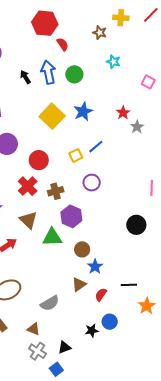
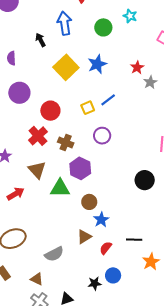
green circle: (74, 74) -> (103, 27), moved
black arrow: (25, 77) -> (41, 40), moved
brown cross: (56, 191) -> (66, 143), turned 35

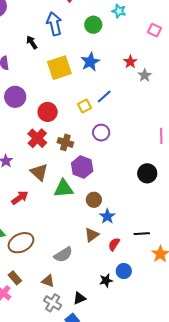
yellow square: (66, 67) -> (59, 68), turned 30

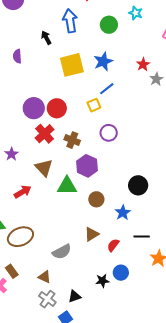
blue line: (104, 96) -> (107, 89), moved
purple circle: (15, 97) -> (34, 108), moved
black circle: (147, 173) -> (138, 185), moved
blue star: (107, 216) -> (123, 213), moved

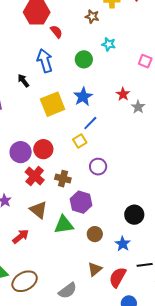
red semicircle: (113, 245) -> (118, 277), size x1.5

